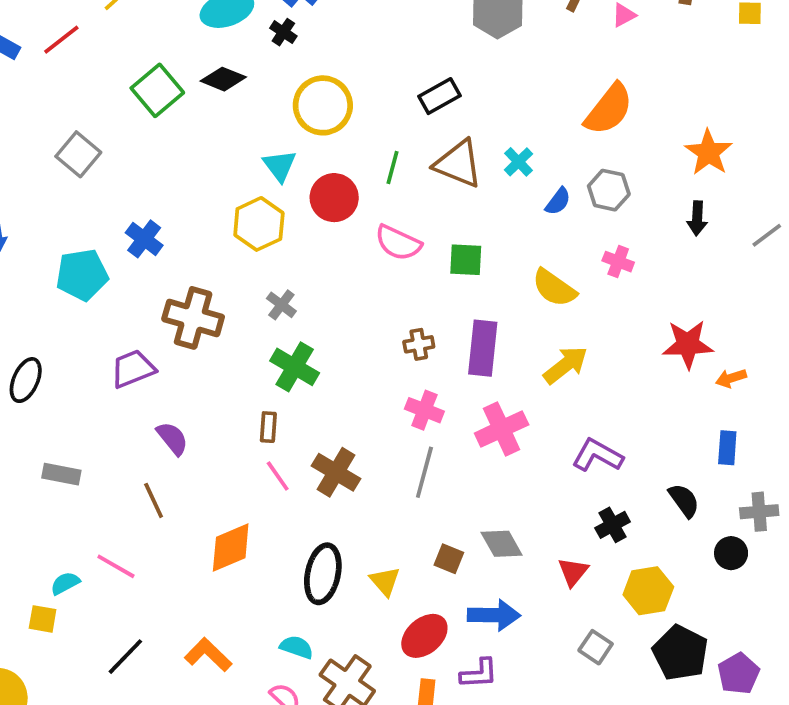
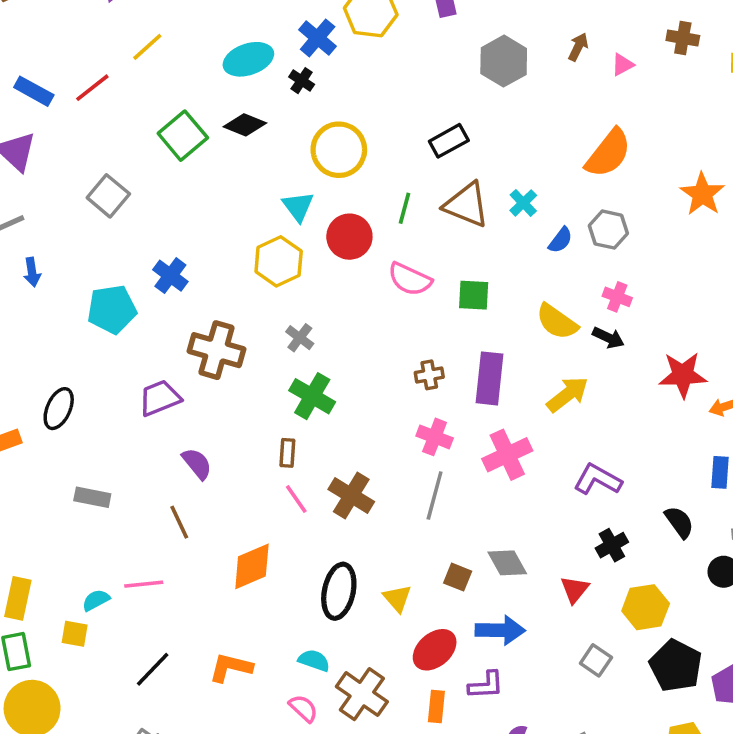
black arrow: (697, 218) -> (608, 338), moved, turned -68
pink line: (116, 566) -> (144, 584), turned -36
orange L-shape: (208, 655) -> (231, 667), turned -30

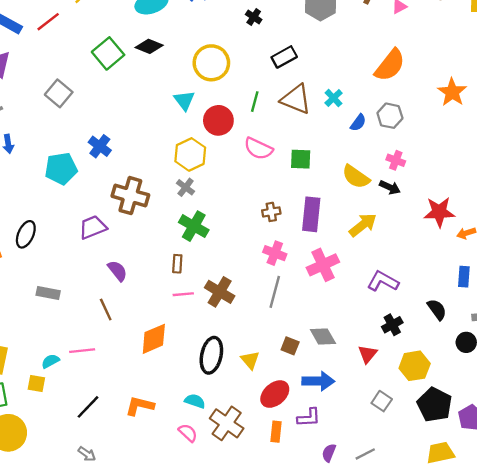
black cross: (302, 81) -> (254, 17), moved
yellow hexagon: (279, 261) -> (190, 154), moved
pink line: (296, 499) -> (183, 294), turned -60

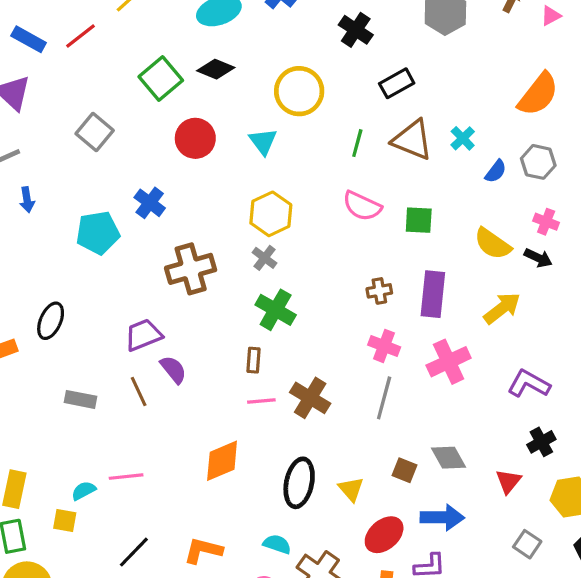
black cross: (254, 17) -> (356, 30), size x1.5
red circle: (218, 120) -> (195, 138), moved
brown cross: (130, 196) -> (191, 269), turned -32
purple trapezoid: (93, 227) -> (143, 335), moved
brown line: (106, 309) -> (139, 392), moved

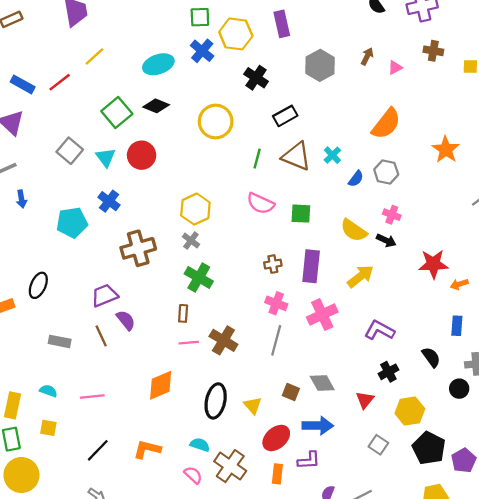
cyan triangle: (263, 141) -> (106, 157), moved
cyan semicircle: (84, 491) -> (48, 391), moved, turned 48

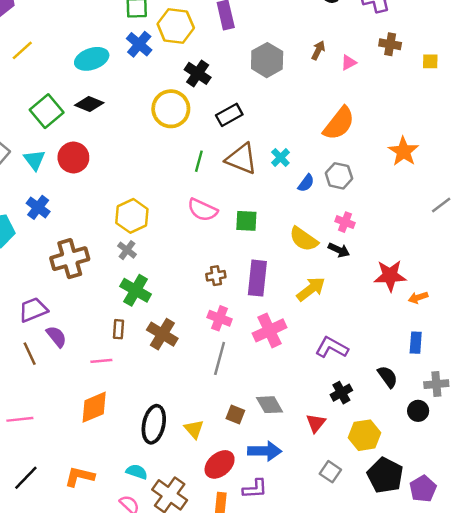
yellow circle: (216, 122) -> (171, 109), moved
brown cross: (223, 340) -> (162, 334), moved
pink line: (189, 343) -> (101, 361), moved

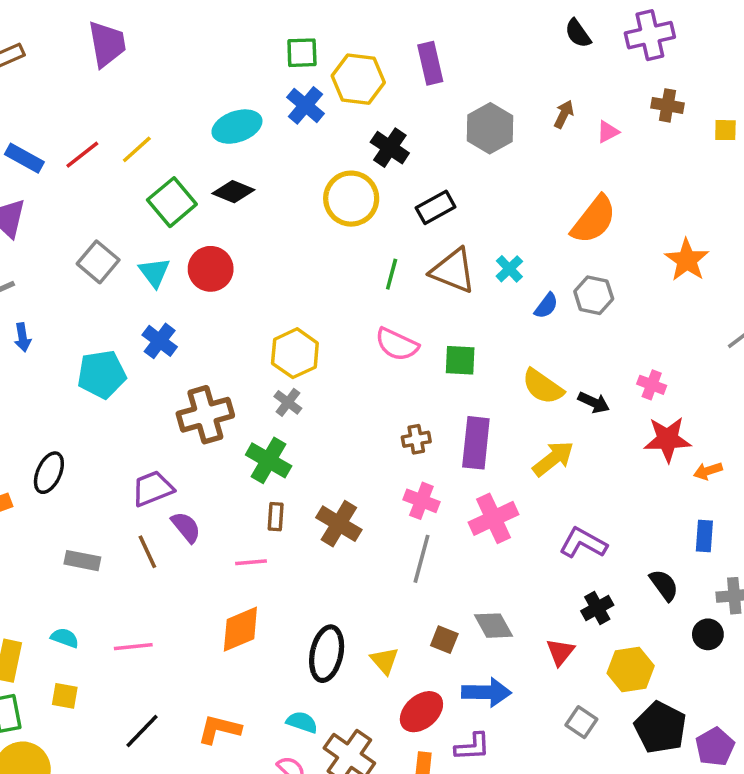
yellow line: (22, 50) -> (137, 149), moved
pink cross: (345, 222) -> (652, 385), moved
green cross: (136, 290) -> (269, 460), moved

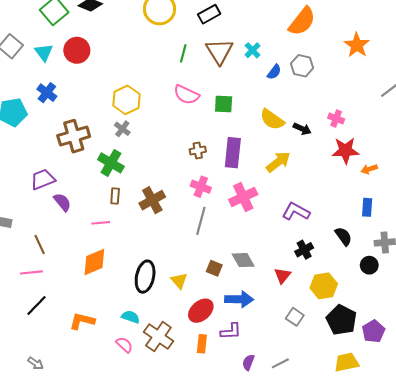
brown triangle: (453, 271) -> (219, 51), turned 36
brown cross: (339, 524) -> (152, 200), turned 30
brown line: (147, 552) -> (40, 245), moved
black line: (142, 731) -> (37, 305), moved

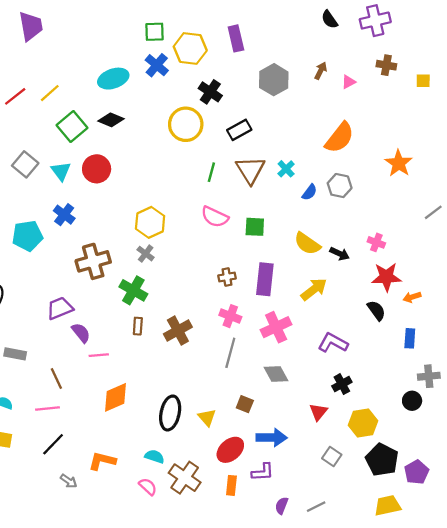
pink line: (101, 223) -> (99, 355), moved
black semicircle: (343, 236) -> (376, 310), moved
gray diamond: (243, 260) -> (276, 374), moved
gray arrow: (36, 363) -> (69, 481), moved

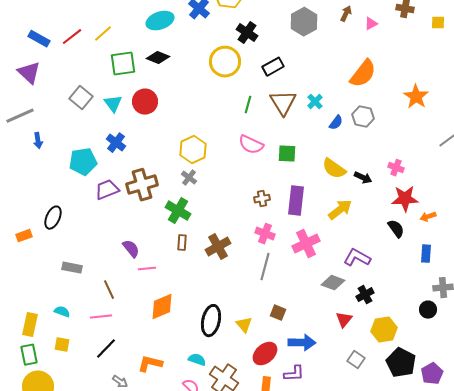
green square: (72, 127) -> (123, 64), turned 32
purple trapezoid: (60, 308) -> (107, 190), moved
gray diamond: (276, 374) -> (333, 283), moved, turned -40

